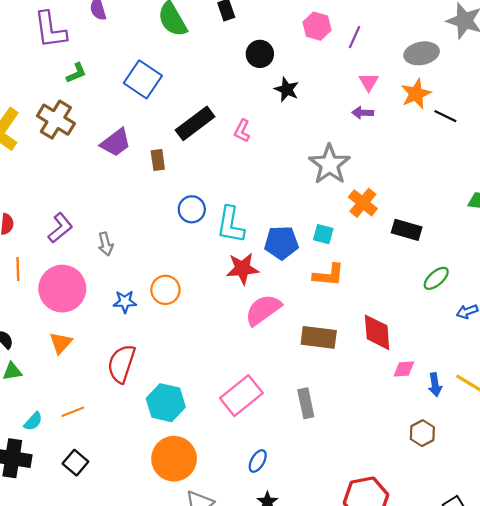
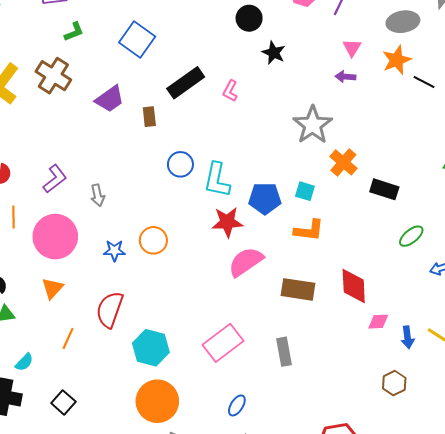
orange line: (73, 412) -> (68, 338), moved, turned -45

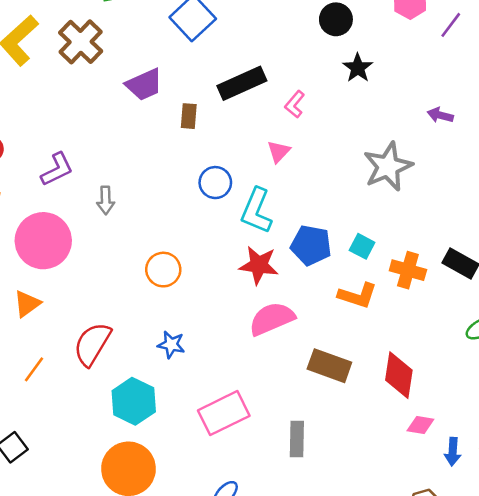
pink triangle: (352, 48) -> (279, 151), moved
orange cross: (343, 162) -> (408, 270), moved, turned -36
blue star: (114, 251) -> (171, 345), moved

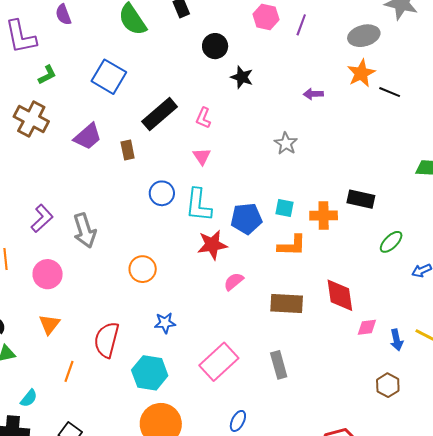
gray star: (388, 167) -> (286, 143), size x0.6
gray arrow: (106, 200) -> (85, 231), size x1.6
pink circle: (43, 241) -> (48, 274), size x0.7
pink semicircle: (272, 319) -> (234, 282), size x0.6

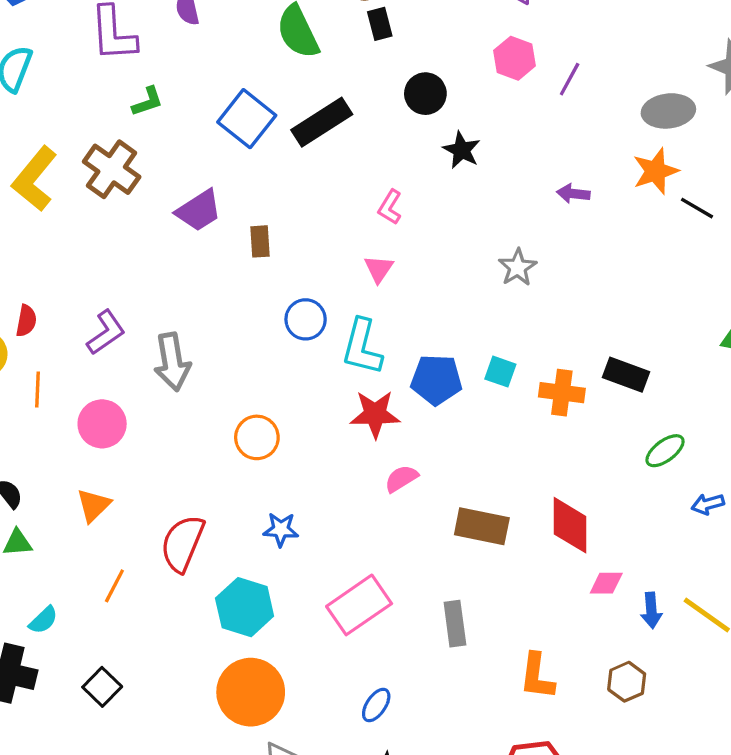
black rectangle: (160, 114) -> (322, 122), moved
orange L-shape: (292, 245) -> (537, 676), moved, turned 88

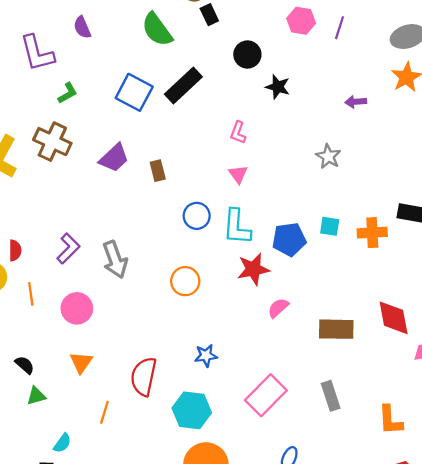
orange circle: (257, 437) -> (185, 281), moved

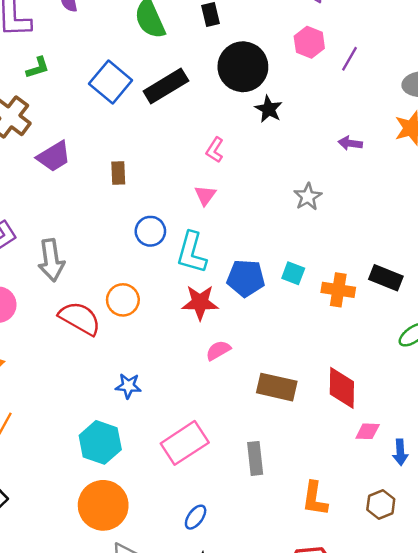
black circle: (247, 54) -> (243, 67), size x1.6
purple trapezoid: (114, 158) -> (54, 156), moved
red semicircle: (144, 376) -> (80, 318), moved, turned 96

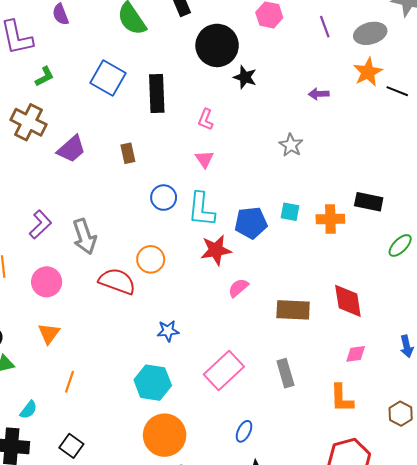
purple line: (350, 59) -> (325, 27), moved, turned -40
black rectangle: (166, 86) -> (157, 94), moved, turned -51
pink diamond: (368, 431) -> (356, 354), moved
brown hexagon: (381, 504) -> (401, 414), moved

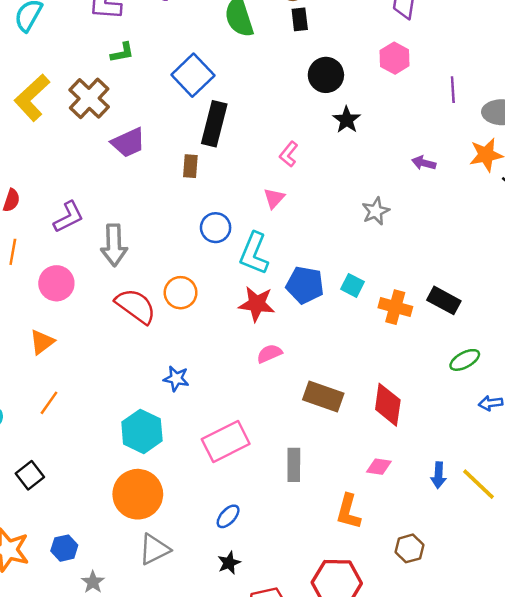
black circle: (217, 45) -> (326, 75), size x0.7
black rectangle: (157, 94) -> (214, 124), moved

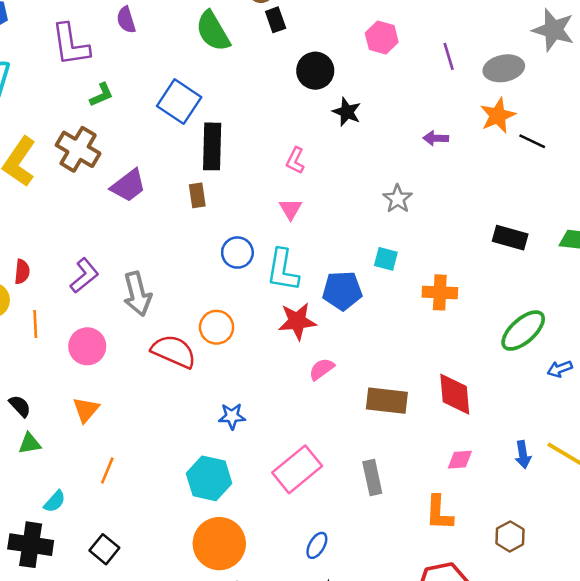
cyan square: (352, 285) -> (386, 259), moved
black rectangle: (444, 300) -> (510, 238), moved
green ellipse: (465, 360) -> (523, 331), size x1.5

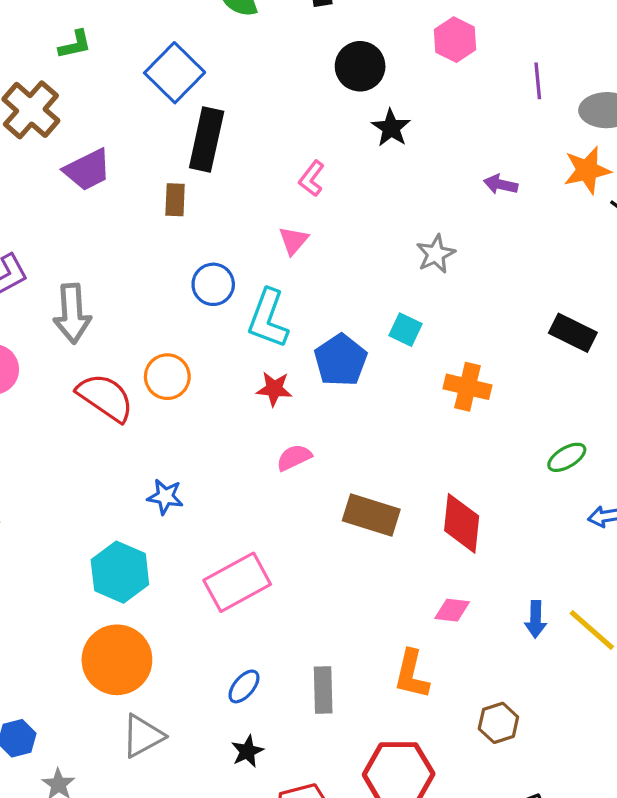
blue pentagon: (342, 291) -> (341, 360), turned 30
red star: (297, 321) -> (274, 389), size x0.7
green ellipse: (523, 331) -> (567, 457), size x0.6
gray rectangle: (372, 478) -> (323, 690), moved

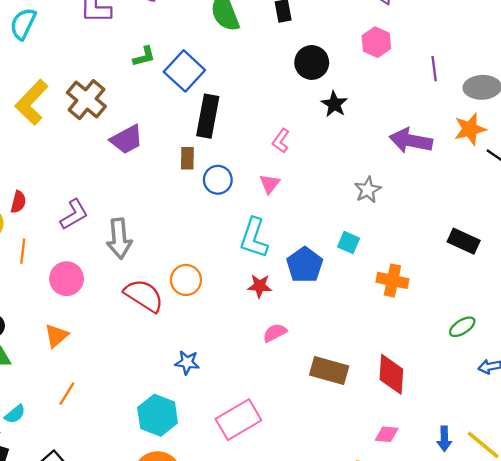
green L-shape: (75, 44) -> (144, 56), moved
purple arrow: (501, 184) -> (411, 141), size x1.8
blue circle: (213, 284) -> (218, 180), moved

